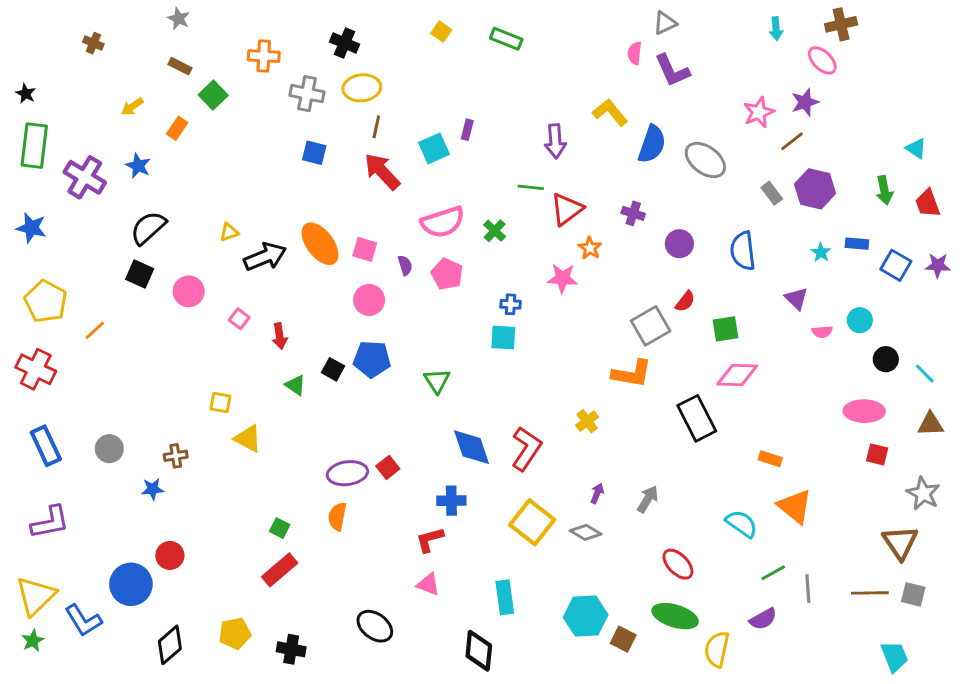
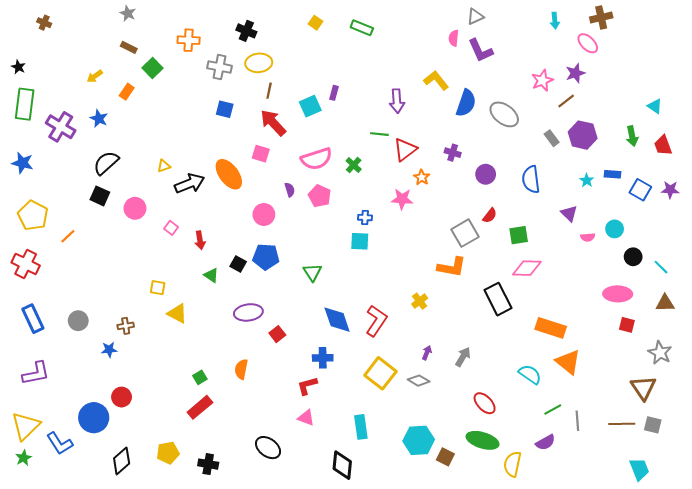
brown cross: (93, 43) -> (44, 23), moved
pink square: (365, 249) -> (261, 154), moved
orange rectangle: (770, 459) -> (551, 328), size x1.8
purple ellipse: (347, 473) -> (248, 312), moved
green square: (280, 528) -> (200, 377), turned 32

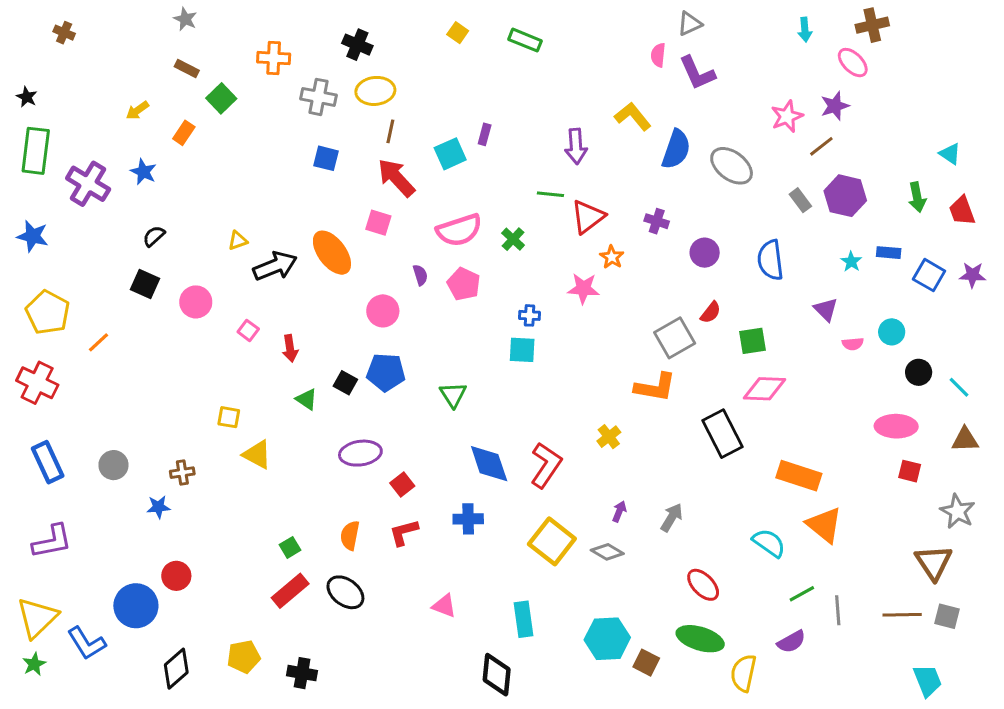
black semicircle: (106, 163) -> (154, 236), size x0.6
red L-shape: (307, 386) -> (404, 532), moved
black ellipse: (268, 448) -> (345, 592), moved

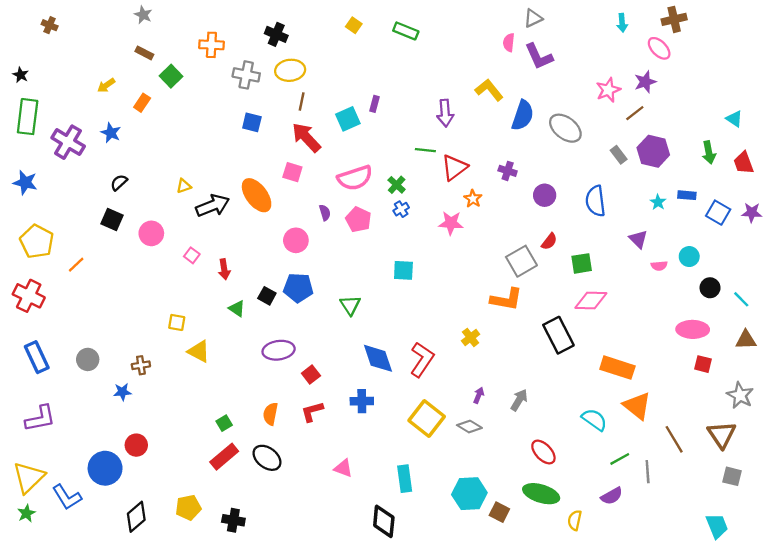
blue cross: (530, 315) -> (401, 209), moved, turned -35
brown line: (902, 615) -> (674, 439), moved, turned 60
yellow semicircle: (744, 673) -> (575, 520), size x0.7

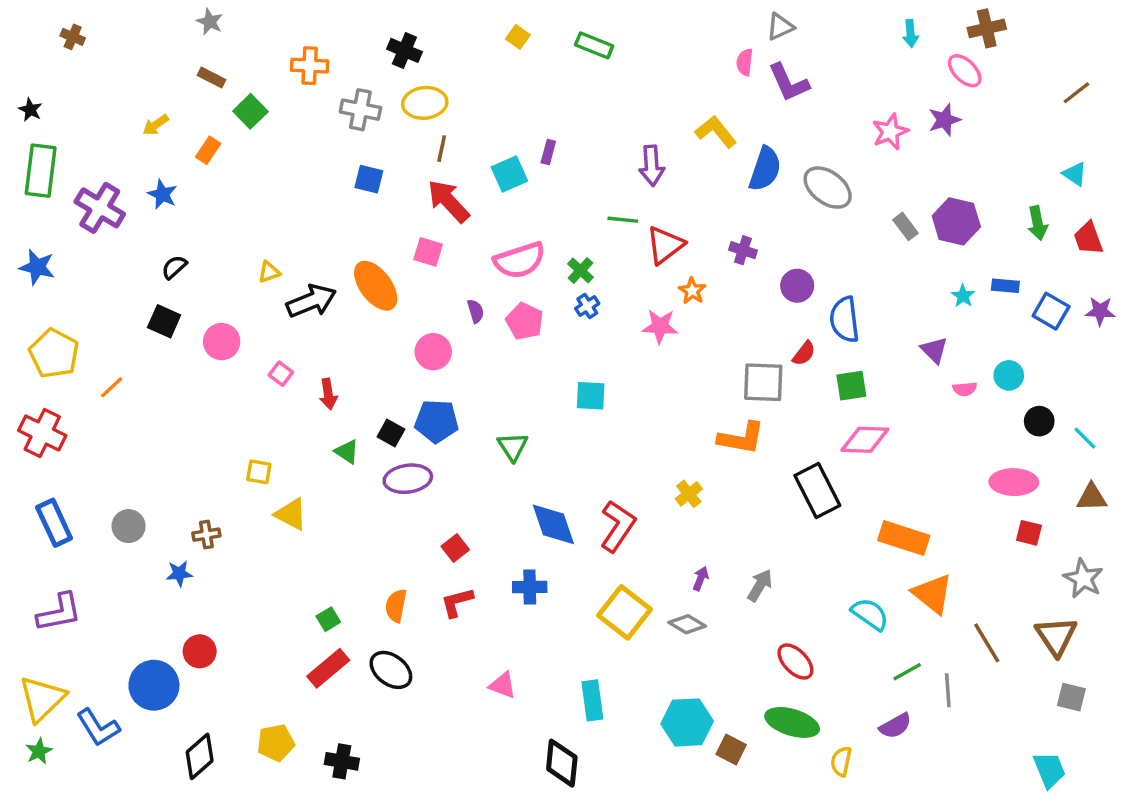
brown line: (635, 113) -> (1076, 93), moved
blue semicircle: (595, 201) -> (845, 320), moved
gray square: (521, 261) -> (763, 382), turned 32
purple ellipse: (279, 350) -> (408, 479), moved

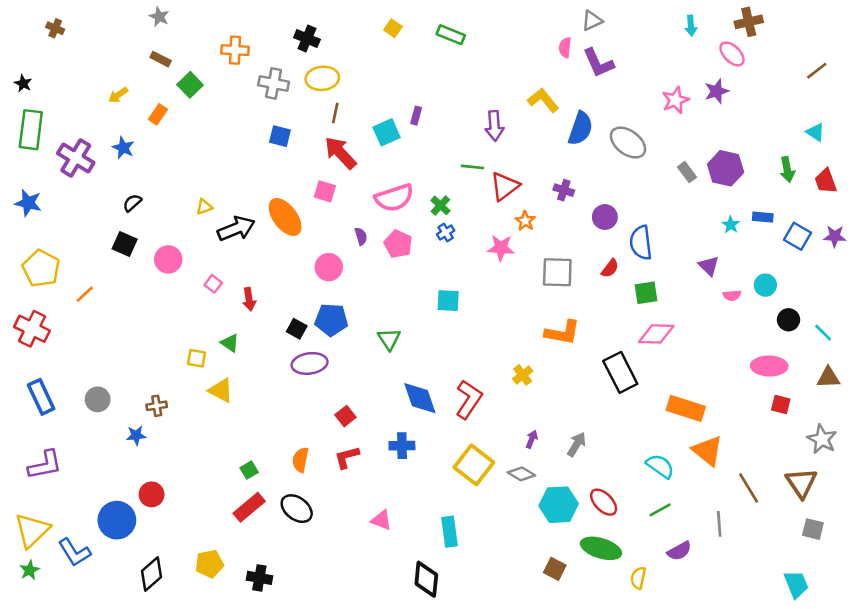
gray square: (763, 382) -> (557, 272), moved
green triangle: (347, 452) -> (230, 343), moved
green line: (907, 672) -> (660, 510), moved
cyan hexagon: (687, 722) -> (559, 505), moved

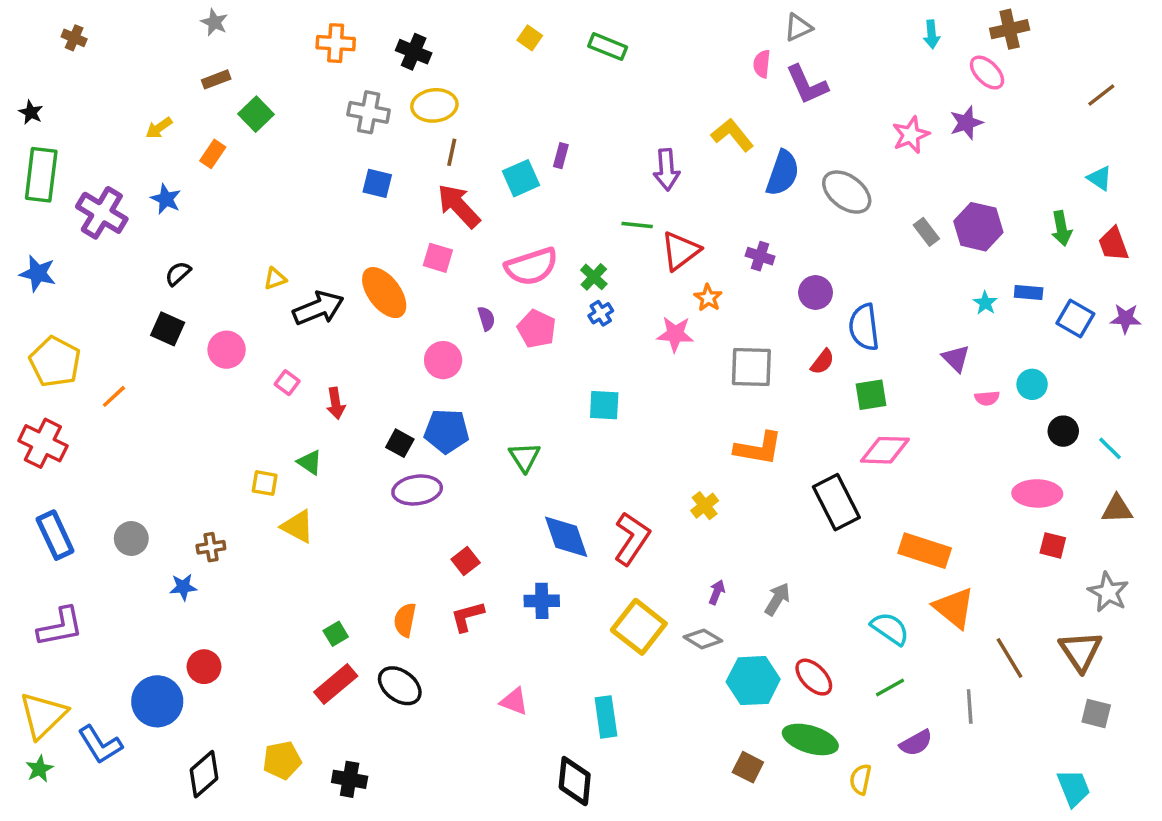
orange cross: (235, 50) -> (336, 43), moved
brown rectangle: (161, 59) -> (216, 79), turned -48

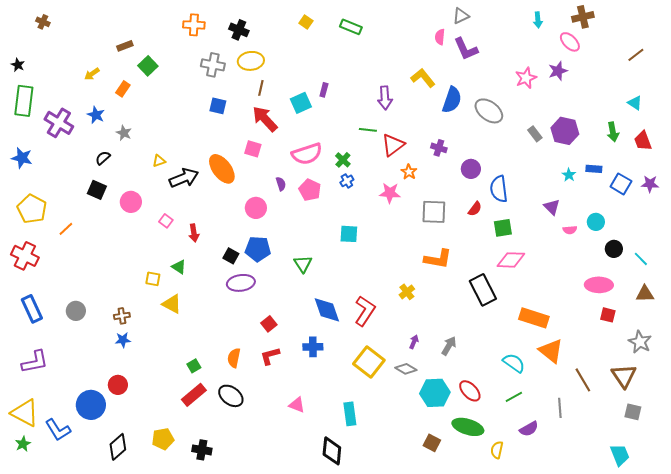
gray star: (214, 22) -> (124, 133), moved
blue star: (183, 587) -> (123, 340), moved
yellow triangle: (43, 715) -> (25, 413), turned -48

